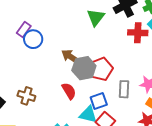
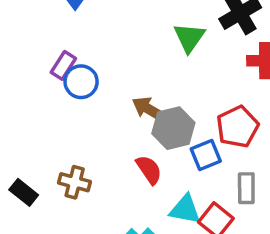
red pentagon: (101, 69) -> (238, 127), moved
gray rectangle: (124, 89) -> (246, 188), moved
blue square: (99, 101) -> (206, 155), moved

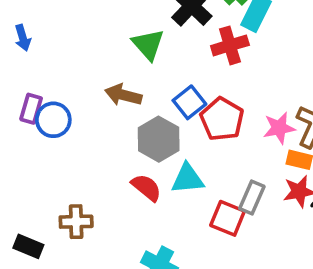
brown arrow: (149, 109) -> (123, 95), moved
blue square: (206, 155) -> (189, 102), moved
gray rectangle: (246, 188) -> (252, 197), moved, turned 40
cyan triangle: (185, 209) -> (188, 179), moved

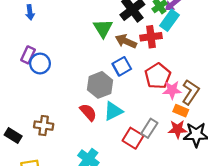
brown arrow: (123, 95) -> (126, 41), moved
red pentagon: (222, 119) -> (158, 76), moved
cyan triangle: (188, 179) -> (113, 111), turned -30

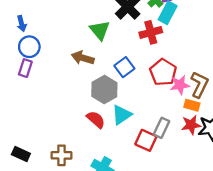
brown arrow: (126, 41) -> (83, 58), moved
blue circle: (40, 63) -> (29, 47), moved
brown cross: (44, 126) -> (61, 155), moved

